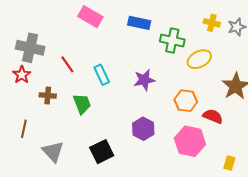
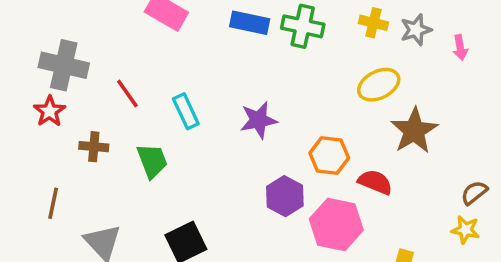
green cross: (172, 40) -> (303, 26), moved
yellow ellipse: (199, 59) -> (379, 85), moved
purple hexagon: (143, 129) -> (285, 196), moved

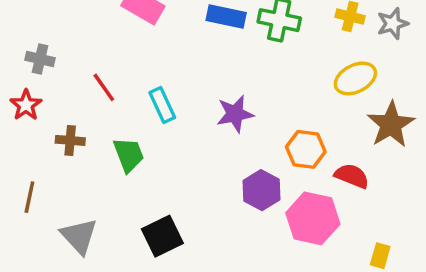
gray cross: (64, 65) -> (40, 59), size x0.6

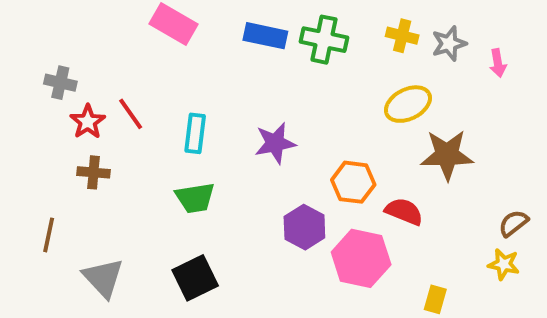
red star: (26, 105) -> (88, 122), moved
cyan rectangle: (162, 105) -> (195, 133), turned 32
brown star: (391, 125) -> (447, 155), turned 30
green trapezoid: (129, 155) -> (195, 198), moved, turned 102

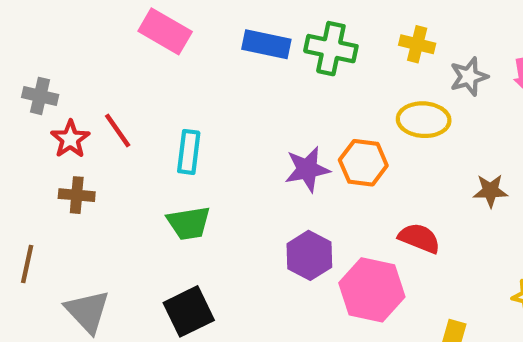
gray star: (449, 44) -> (469, 77), moved
yellow ellipse: (408, 104) -> (424, 120), turned 30
purple star: (275, 143) -> (307, 169), moved
brown star: (447, 155) -> (490, 191), moved, size x0.6
orange hexagon: (353, 182) -> (363, 163), moved

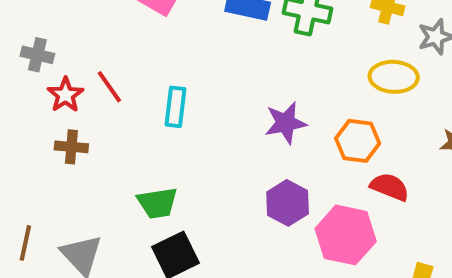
orange hexagon: (363, 163) -> (358, 141), moved
green trapezoid: (189, 223) -> (157, 203), moved
brown line: (27, 264) -> (25, 243), moved

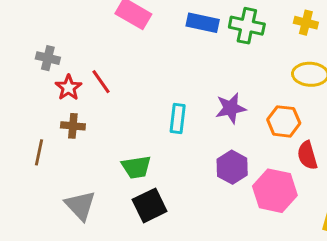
cyan rectangle: (175, 107) -> (178, 118), moved
red semicircle: (390, 187) -> (307, 155), turned -128
brown line: (25, 243) -> (39, 152), moved

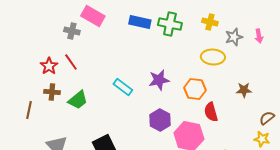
gray cross: (48, 58) -> (72, 31), moved
cyan rectangle: (178, 118) -> (123, 87), turned -60
green trapezoid: (136, 167) -> (78, 100), moved, turned -30

